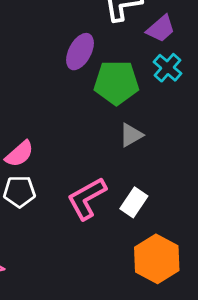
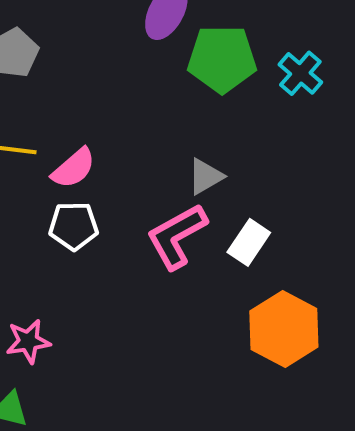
cyan cross: (167, 68) -> (300, 73), moved
gray triangle: (131, 135) -> (206, 176), moved

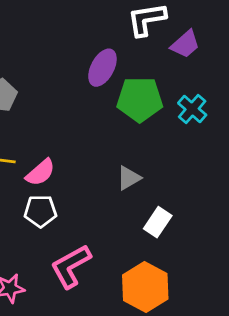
pink L-shape: (177, 236) -> (71, 266), moved
orange hexagon: (284, 329) -> (145, 287), moved

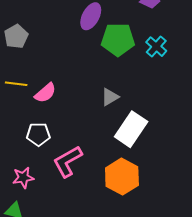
white pentagon: (40, 211) -> (38, 134), moved
white rectangle: (158, 222) -> (131, 129), size x1.6

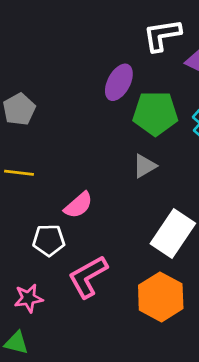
pink semicircle: (45, 93) -> (78, 205), moved
gray triangle: (110, 97) -> (145, 166), moved

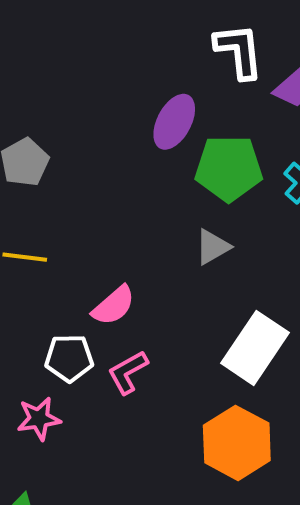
white L-shape: (162, 35) -> (239, 51), turned 93
pink L-shape: (88, 277) -> (128, 372), moved, size x0.7
pink star: (28, 298) -> (39, 419), moved

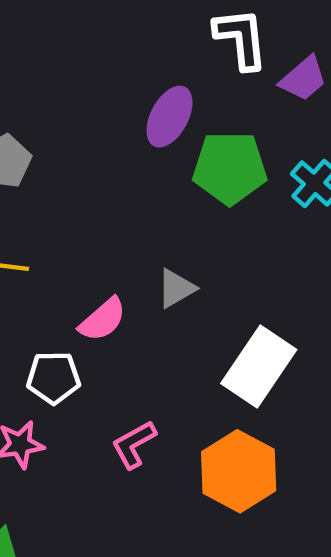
gray triangle: (213, 247) -> (176, 288), moved
pink L-shape: (128, 372) -> (134, 444), moved

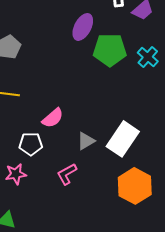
gray triangle: (176, 288) -> (86, 141), moved
orange hexagon: (239, 471) -> (135, 186), moved

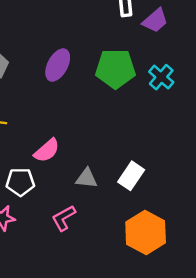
purple ellipse: (83, 27) -> (58, 65), moved
white rectangle: (123, 139) -> (131, 176), size x0.7
gray triangle: (86, 141) -> (87, 178), turned 36

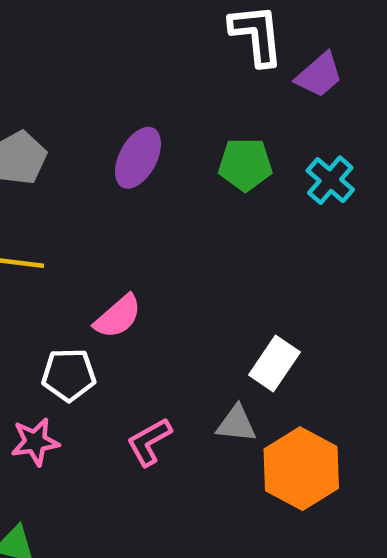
green pentagon: (115, 69) -> (245, 164), size x0.7
gray triangle: (87, 178) -> (236, 424), moved

